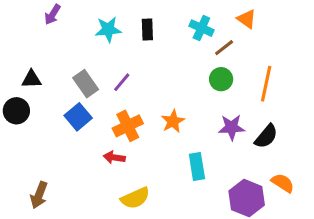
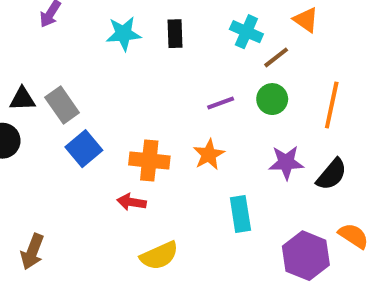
purple line: (122, 82) -> (221, 103), moved, turned 30
gray rectangle: (86, 84) -> (62, 105), moved
orange cross: (128, 126) -> (149, 160), turned 32

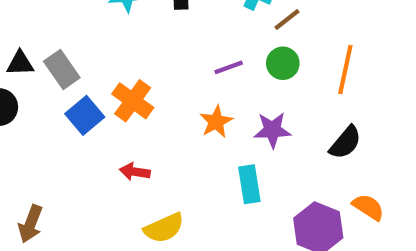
orange cross: (149, 160) -> (133, 101), moved, turned 30
purple star: (286, 162) -> (272, 130), moved

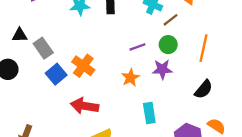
black triangle: (20, 63) -> (20, 35), moved
purple star: (272, 130) -> (162, 69), moved
red arrow: (135, 172) -> (84, 106), size x1.6

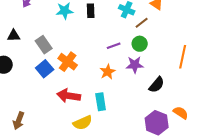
gray rectangle: (43, 48) -> (44, 45), moved
orange line: (204, 48) -> (183, 57), moved
black semicircle: (204, 89) -> (157, 85), moved
cyan rectangle: (149, 113) -> (101, 102), moved

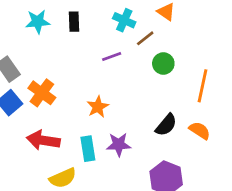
green circle: (140, 44) -> (163, 63), moved
purple line: (114, 46) -> (112, 57), moved
purple star: (135, 65) -> (119, 144), moved
orange semicircle: (181, 113) -> (200, 131), moved

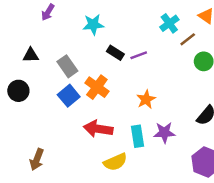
cyan cross: (124, 20) -> (169, 23), turned 30
black rectangle: (74, 22) -> (115, 53), moved, turned -56
purple line: (112, 57) -> (139, 55), moved

